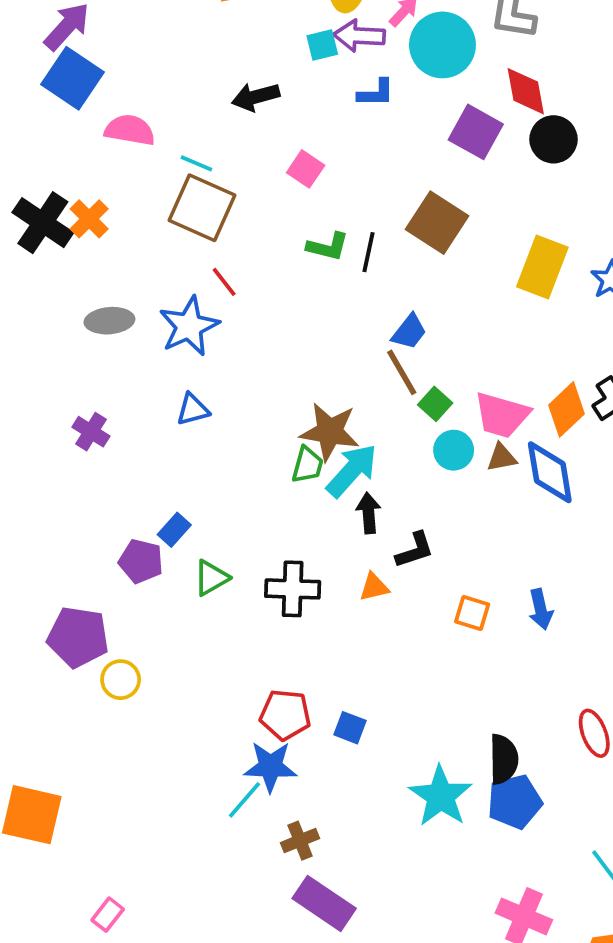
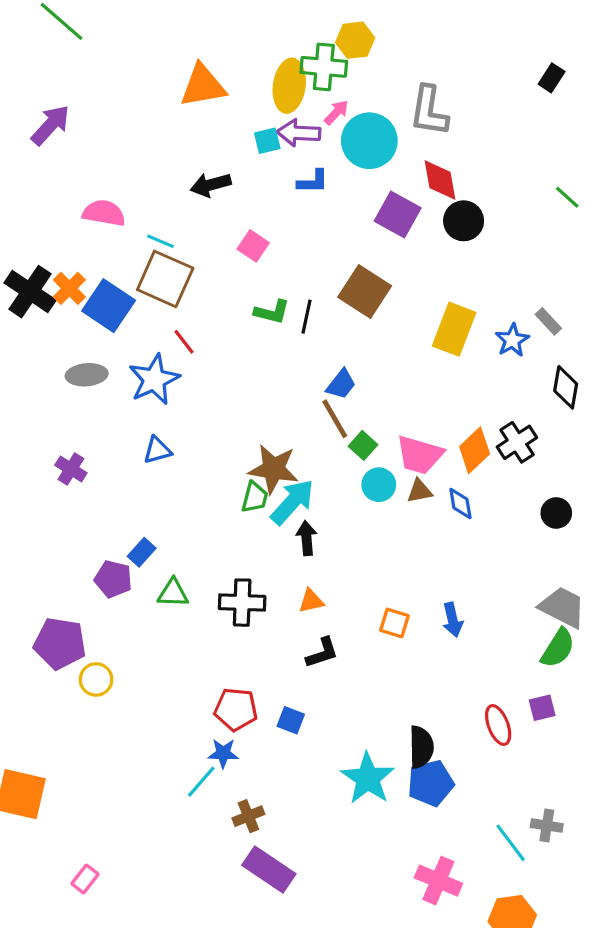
blue square: (72, 78) -> (109, 306), moved
blue diamond: (550, 472) -> (460, 504), size x0.6
black L-shape: (415, 550) -> (322, 653), moved
green triangle: (211, 578) -> (173, 593), turned 32
blue star: (270, 767) -> (223, 753), size x0.7

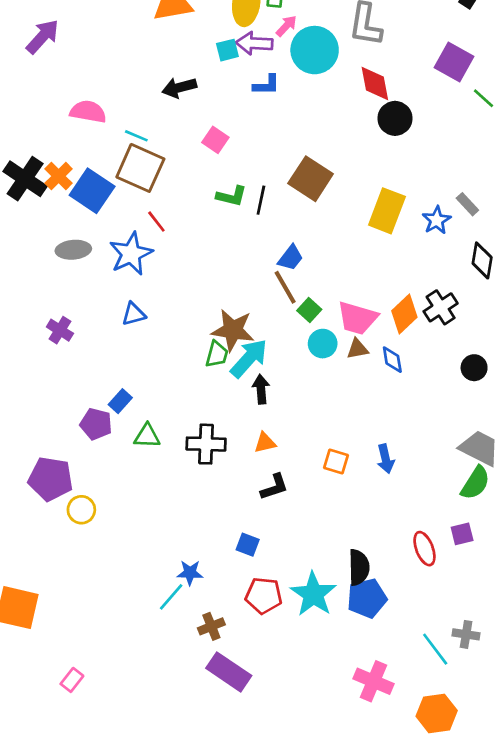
purple square: (398, 215) -> (454, 62), moved
red pentagon: (236, 709) -> (264, 596), moved

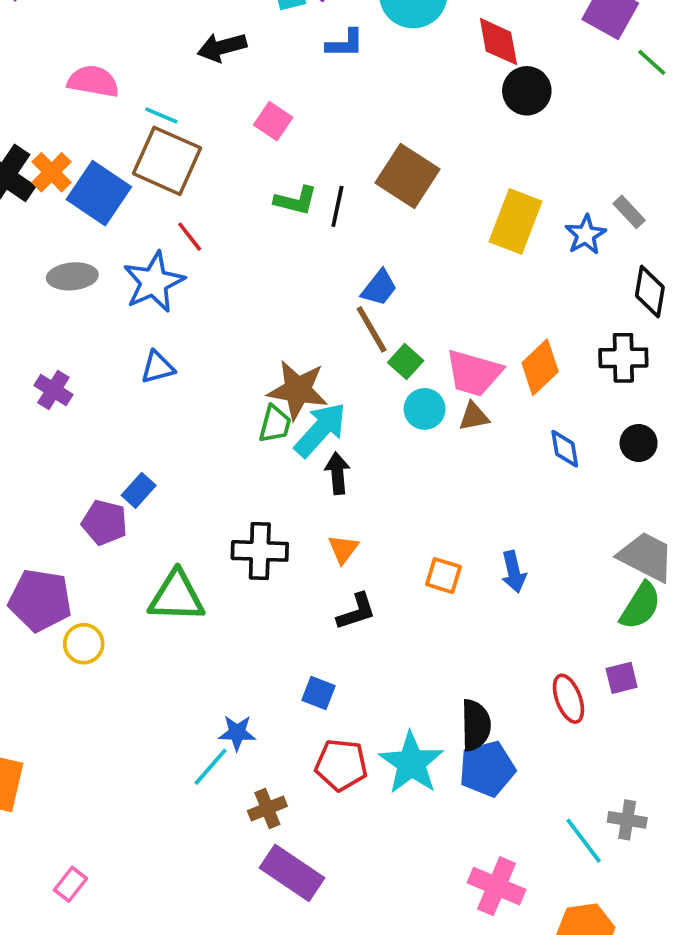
black cross: (441, 307) -> (623, 358), moved, turned 32
blue diamond: (392, 360) -> (565, 449), moved
green triangle: (147, 436) -> (176, 596), moved, size x1.5
orange triangle: (265, 443) -> (343, 549), turned -40

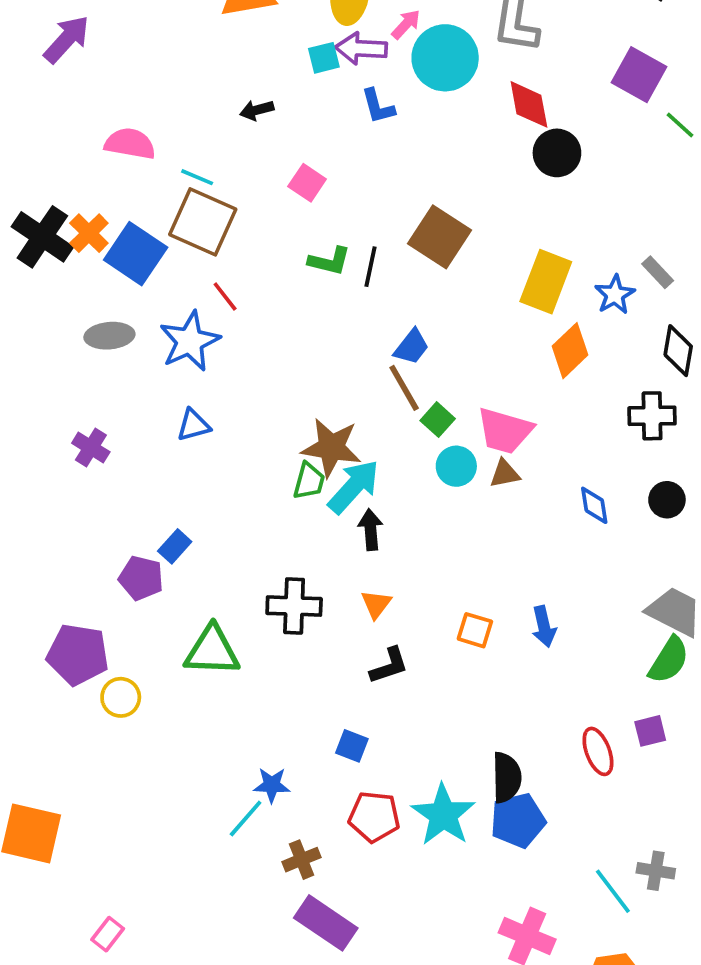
blue L-shape: (345, 43) -> (378, 106), turned 75
black arrow: (222, 47) -> (257, 110), size x0.7
orange diamond: (540, 367) -> (570, 351), moved

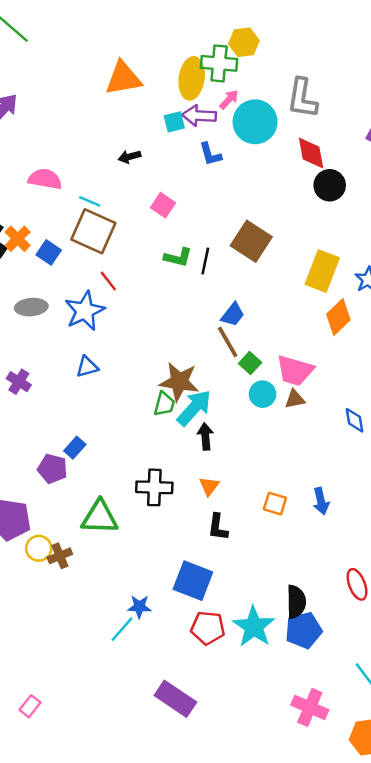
blue square: (136, 254) -> (49, 252), size x0.6
black L-shape: (389, 666) -> (218, 527), turned 116
blue square: (352, 746) -> (193, 581), size x1.8
brown cross: (302, 860) -> (60, 556), moved

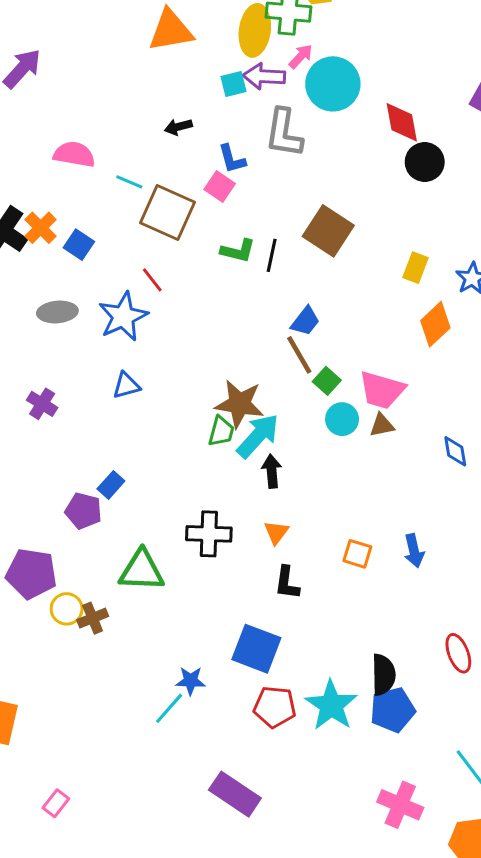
gray L-shape: (302, 98) -> (284, 133), moved
blue L-shape: (210, 154) -> (232, 159), moved
brown square: (93, 231) -> (168, 213), moved
yellow rectangle: (322, 271) -> (416, 268), size x0.6

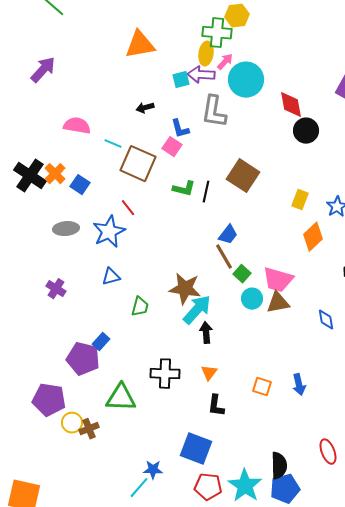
yellow ellipse: (255, 30) -> (206, 54), moved, size x0.7
brown triangle: (382, 425) -> (278, 303), size x1.4
green trapezoid: (221, 431) -> (140, 307), moved
purple pentagon: (83, 511) -> (83, 359), size x1.4

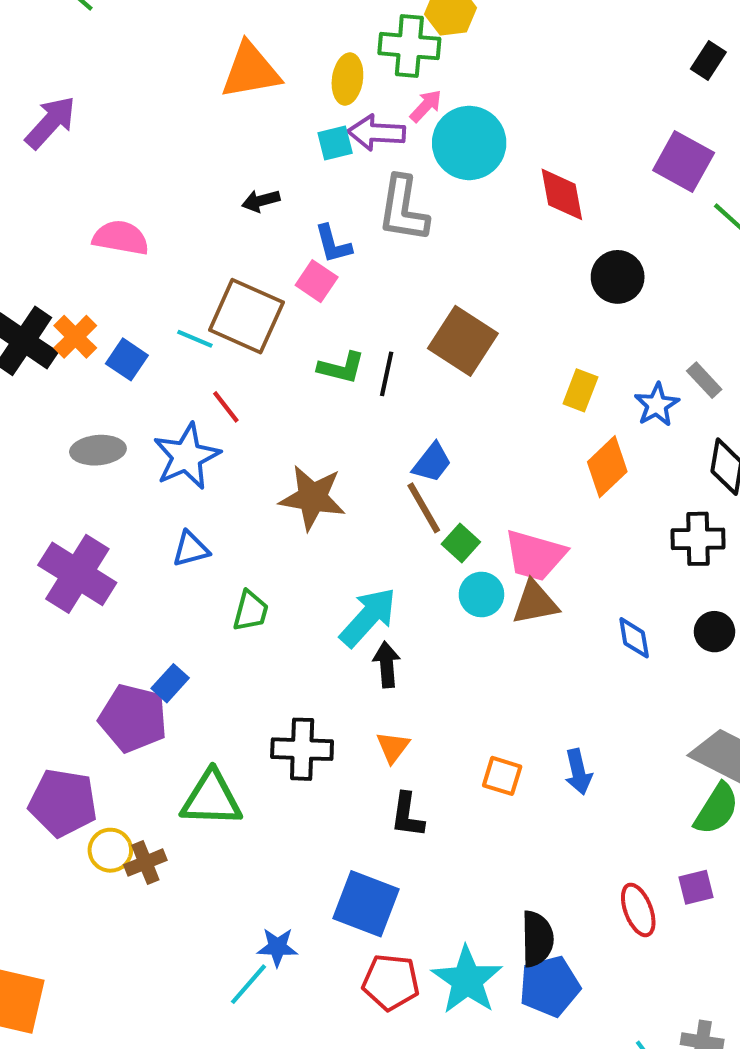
yellow ellipse: (206, 54) -> (347, 79), moved
black circle: (306, 131) -> (618, 277), moved
cyan line: (113, 144) -> (195, 339), moved
purple cross: (56, 289) -> (77, 574), size x1.8
brown star: (185, 289) -> (312, 498), moved

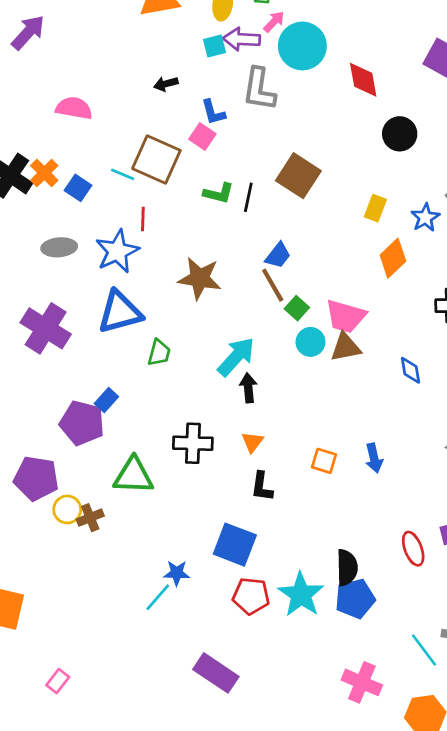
red line: (226, 407) -> (143, 219), turned 40
blue triangle: (191, 549) -> (120, 312), size x1.8

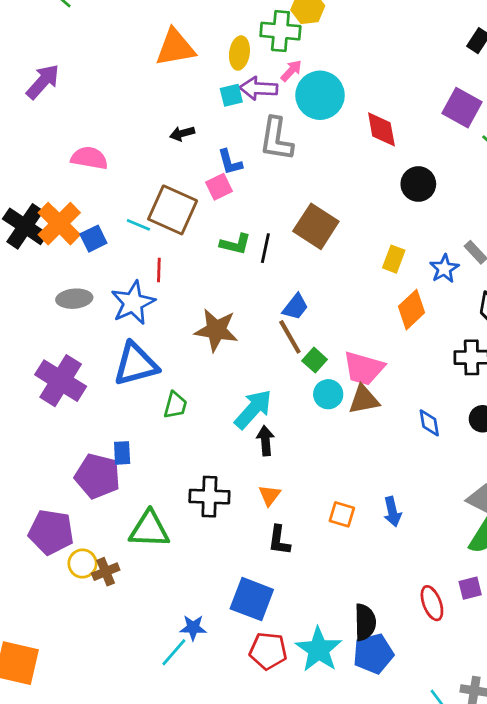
pink square: (202, 137) -> (219, 187), turned 30
orange cross: (44, 173) -> (59, 224), size x1.5
blue square: (78, 188) -> (93, 239), turned 30
blue rectangle: (106, 400) -> (122, 453), turned -45

